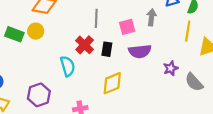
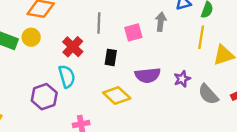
red cross: (85, 45) -> (73, 47), moved
purple semicircle: (140, 51) -> (148, 75), moved
yellow diamond: (112, 83) -> (117, 95), turned 65
purple hexagon: (39, 95) -> (44, 97), moved

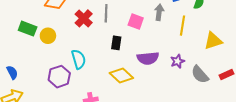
pink square: (133, 32) -> (136, 21), turned 35
yellow circle: (31, 37) -> (48, 36), moved
yellow line: (201, 37) -> (183, 26), moved
red cross: (73, 47) -> (84, 18), moved

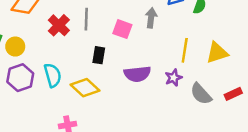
yellow line: (183, 26) -> (185, 50), moved
yellow diamond: (121, 76) -> (85, 88), moved
purple hexagon: (59, 77) -> (20, 78), moved

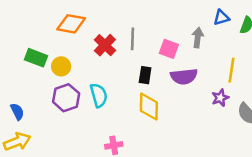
purple semicircle: (137, 74) -> (184, 76), moved
yellow diamond: (85, 88) -> (149, 107), moved, turned 48

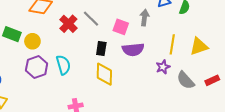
gray line: (133, 39) -> (91, 19), turned -48

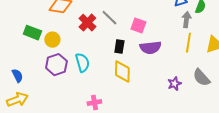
gray arrow: (144, 18) -> (186, 20), moved
purple star: (163, 67) -> (174, 84), moved

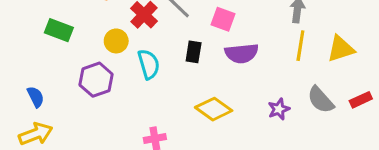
yellow circle: (52, 40) -> (116, 41), moved
cyan semicircle: (82, 63) -> (149, 64), moved
yellow diamond: (122, 72) -> (214, 109), moved, turned -55

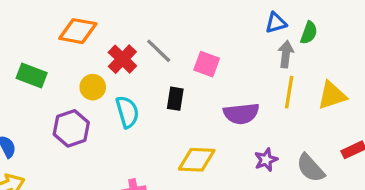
purple semicircle: (242, 53) -> (241, 114), moved
gray semicircle: (321, 100) -> (310, 168), moved
yellow diamond: (214, 109) -> (197, 160), turned -33

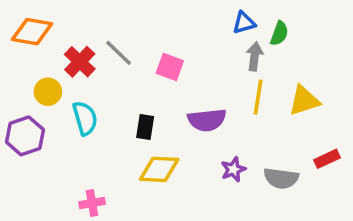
black rectangle: (175, 99) -> (145, 127), moved
gray semicircle: (310, 168) -> (281, 178), turned -40

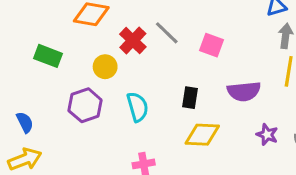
cyan semicircle: (85, 118) -> (137, 107), moved
purple star: (233, 169) -> (267, 135), turned -30

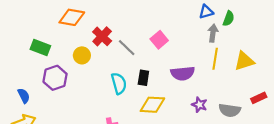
gray line: (167, 33) -> (127, 48), moved
pink square: (212, 45) -> (159, 40), turned 30
purple hexagon: (85, 105) -> (55, 78), moved
cyan semicircle: (137, 107) -> (119, 83), moved

